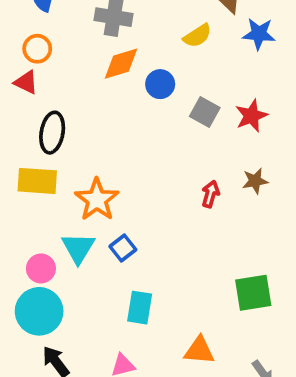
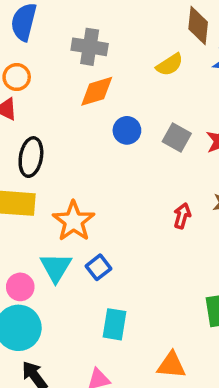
blue circle: (160, 84) -> (127, 130), moved

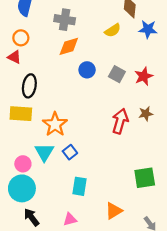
red arrow: (182, 216) -> (120, 121), size x1.6
orange triangle: (171, 365) -> (114, 211), turned -36

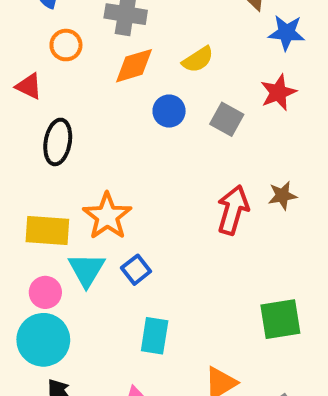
yellow semicircle: (113, 30) -> (198, 59), moved
orange circle: (21, 38) -> (66, 45), moved
red star: (144, 76) -> (278, 92), moved
yellow rectangle: (21, 114) -> (47, 231), moved

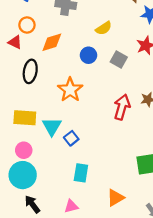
orange circle: (66, 45) -> (27, 25), moved
orange diamond: (134, 66) -> (52, 42), moved
orange star: (107, 216) -> (70, 90), moved
cyan triangle: (87, 270) -> (52, 126), moved

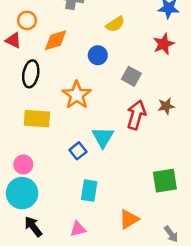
gray square: (119, 60) -> (131, 76), moved
yellow rectangle: (25, 118) -> (37, 119), moved
cyan triangle: (52, 126) -> (103, 137), moved

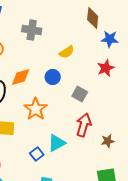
orange diamond: (56, 40) -> (21, 77), moved
brown star: (166, 106) -> (108, 141), moved
cyan triangle: (103, 137) -> (57, 143), turned 30

